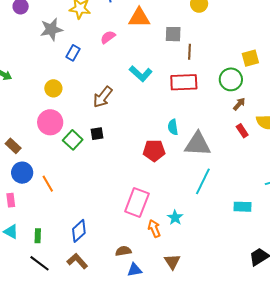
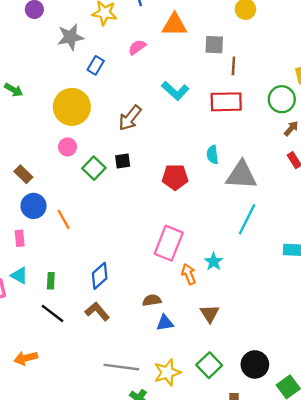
yellow circle: (53, 88) -> (72, 107), size x1.8
pink circle: (50, 122) -> (67, 147), size x0.6
red pentagon: (154, 151) -> (175, 177), moved

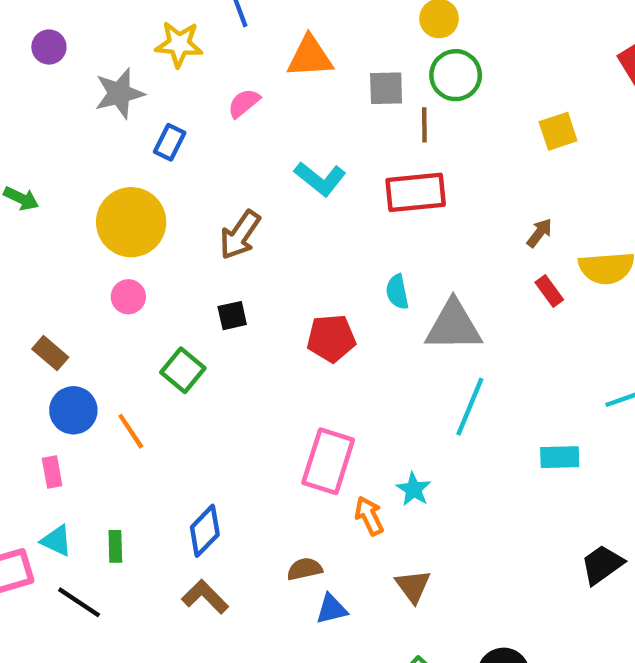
green circle: (282, 99) -> (456, 75), moved
green square: (94, 168) -> (183, 370), moved
black line: (52, 313) -> (79, 602), moved

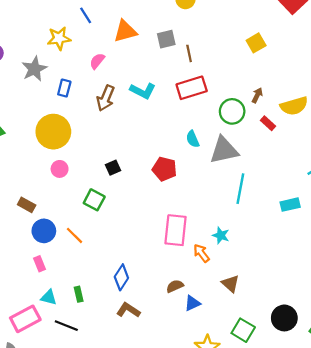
green circle: (456, 75) -> (232, 111), moved
brown arrow: (240, 235) -> (106, 98), moved
red pentagon: (331, 338) -> (165, 169), turned 30

